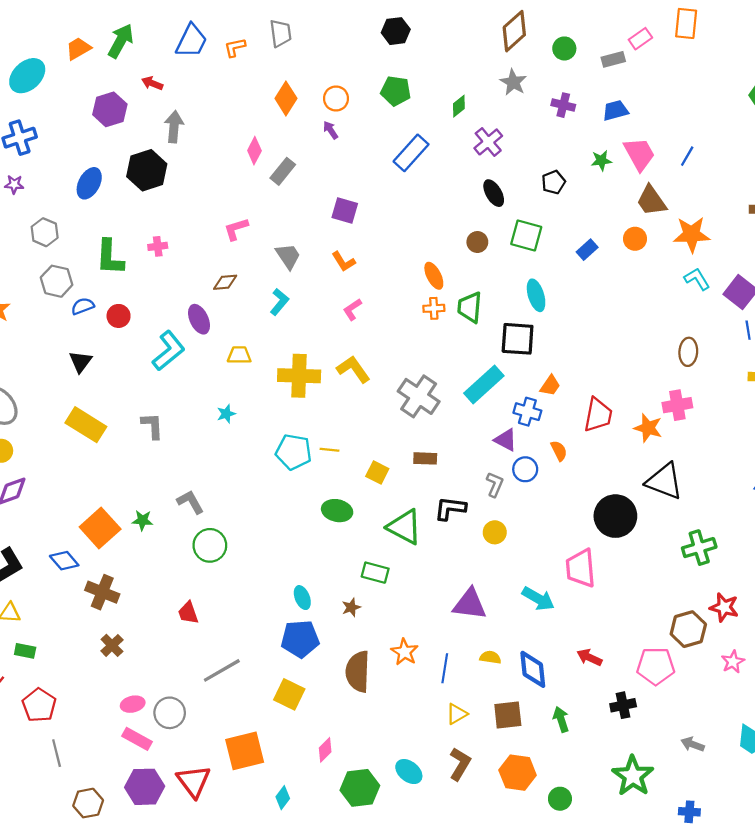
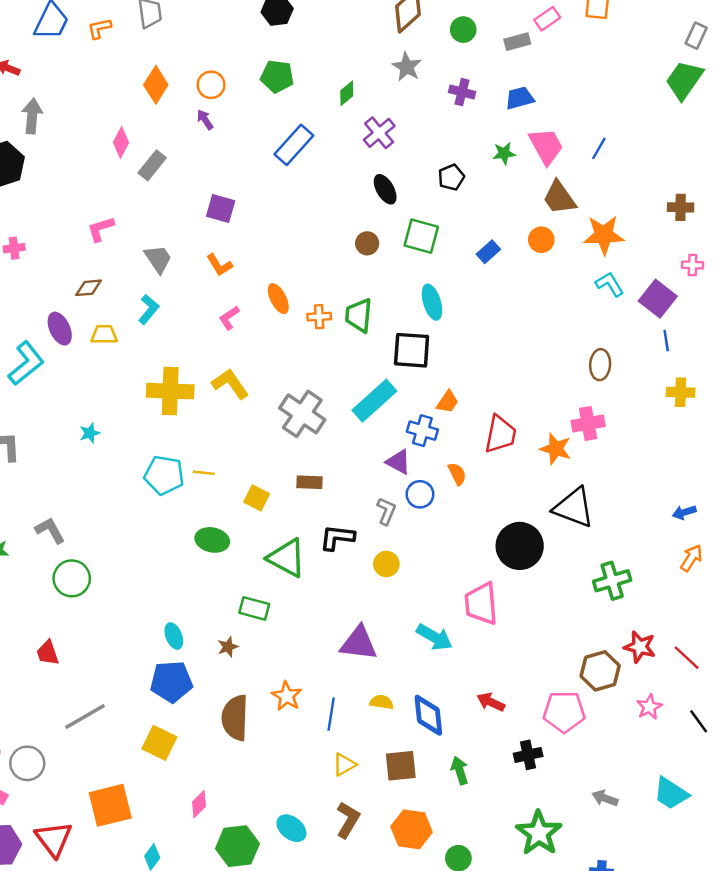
orange ellipse: (434, 276) -> (278, 299), moved
yellow trapezoid: (239, 355) -> (104, 335), moved

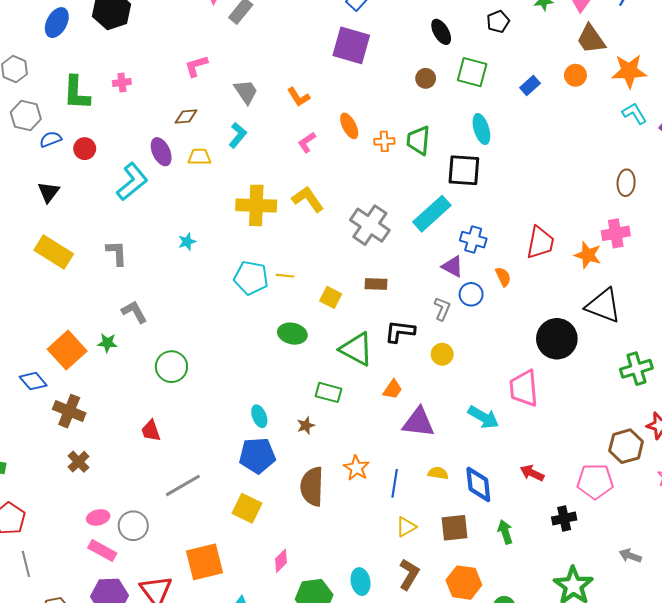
purple square: (221, 209) -> (351, 45), moved, size x1.5
orange trapezoid: (448, 402) -> (393, 389), moved
gray L-shape: (50, 530) -> (134, 312), moved
cyan ellipse: (291, 828) -> (361, 582), turned 40

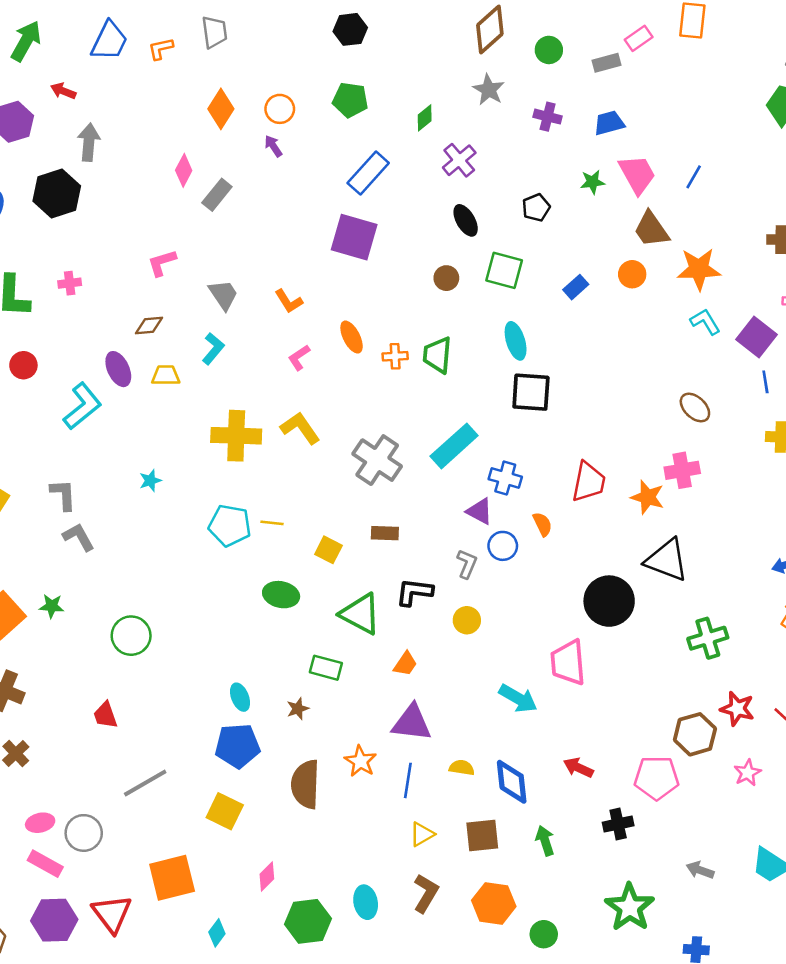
black square: (464, 170) -> (531, 392), moved
brown ellipse: (626, 183) -> (695, 408), turned -50
gray L-shape: (134, 312) -> (79, 537), moved
purple triangle: (418, 422) -> (412, 723), moved

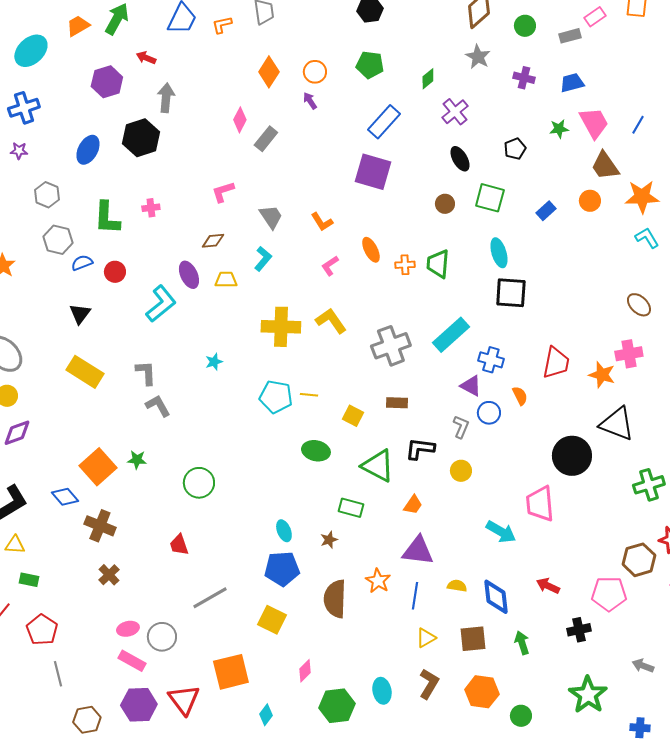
gray cross: (377, 460) -> (391, 346), turned 36

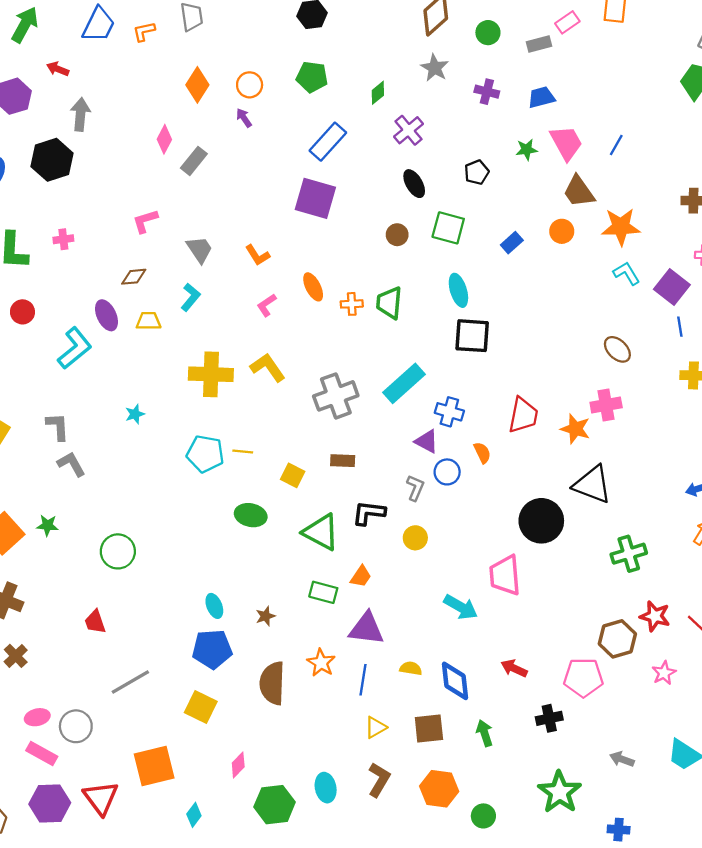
green rectangle: (351, 508) -> (323, 592), moved

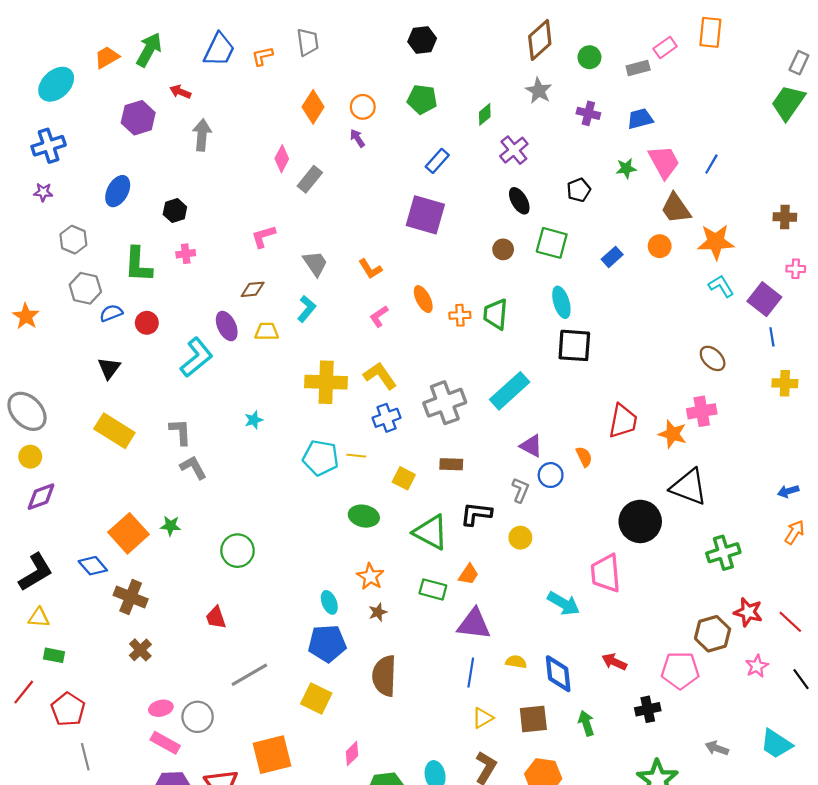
blue rectangle: (328, 142) -> (437, 161), size x0.7
black hexagon: (52, 160) -> (175, 211), moved, size x0.6
blue cross: (449, 412) -> (387, 418), moved, turned -36
orange star: (321, 663) -> (370, 577), moved

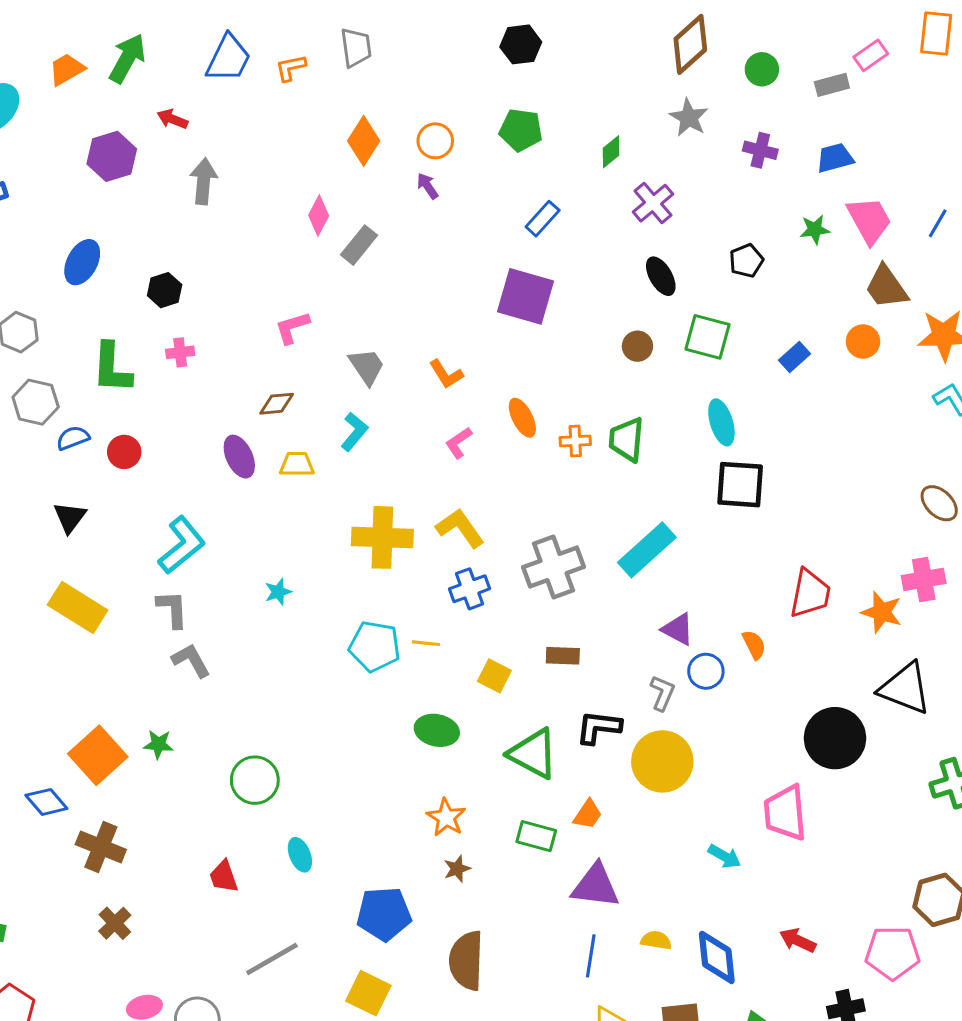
cyan L-shape: (196, 357) -> (182, 545), moved
yellow circle: (520, 538) -> (662, 761), size x1.8
cyan ellipse: (329, 602) -> (300, 855), moved
cyan arrow: (564, 603) -> (725, 856), size x0.7

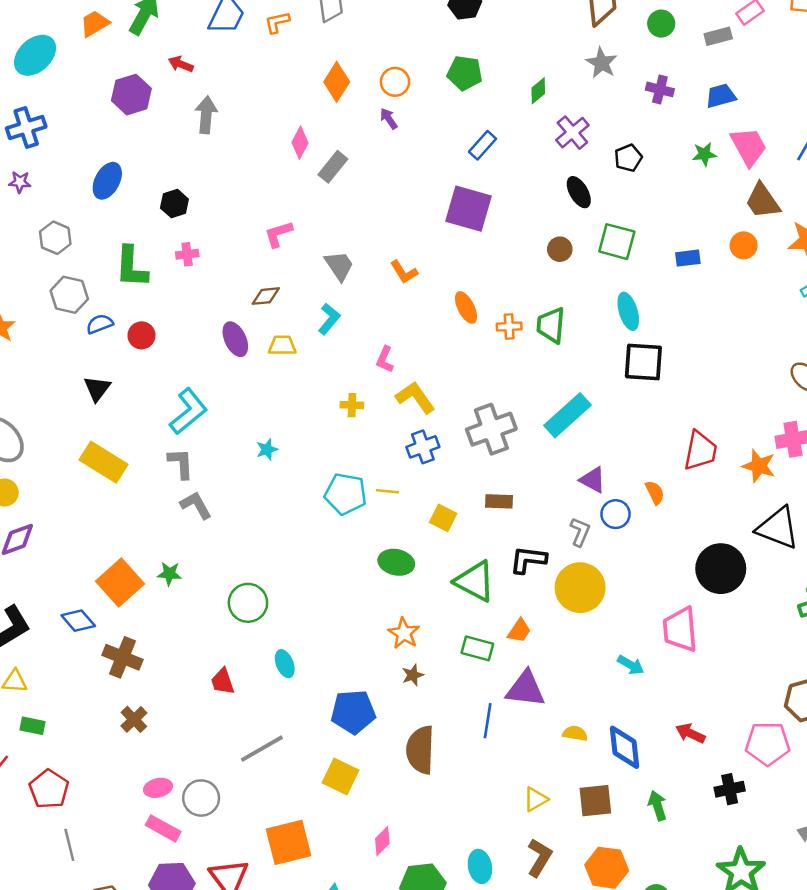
black pentagon: (746, 261) -> (628, 158), moved
blue rectangle: (795, 357) -> (688, 258), turned 35
pink L-shape: (459, 443) -> (385, 359), moved, turned -32
yellow cross: (382, 537) -> (352, 405), size x0.5
blue line: (591, 956) -> (488, 721), moved

